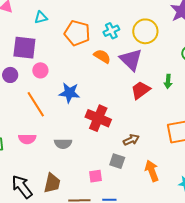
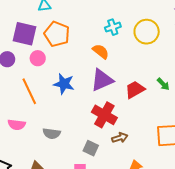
orange pentagon: (77, 33) -> (57, 34), moved
purple triangle: (131, 60) -> (102, 80), moved, turned 45
green arrow: (168, 81) -> (163, 84), turned -56
red cross: (98, 118) -> (104, 115), moved
gray square: (117, 161) -> (91, 148), moved

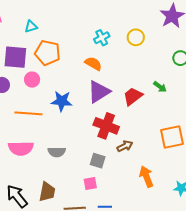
yellow circle: (147, 32) -> (136, 37), size x0.7
orange line: (29, 91) -> (28, 113), turned -52
pink semicircle: (17, 125) -> (21, 148), size x1.4

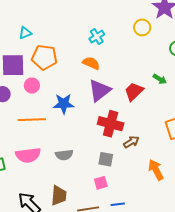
yellow circle: (136, 37) -> (142, 27), moved

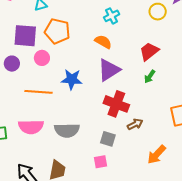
green arrow: (160, 79) -> (150, 76), moved, turned 88
red trapezoid: (134, 91) -> (149, 51), moved
gray semicircle: (64, 155) -> (67, 130), size x1.4
orange arrow: (156, 170) -> (157, 155), turned -115

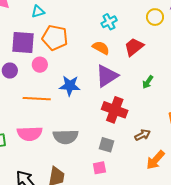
red trapezoid: (149, 51) -> (134, 47), moved
brown arrow: (135, 124) -> (143, 135), moved

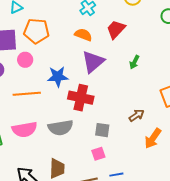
red cross: (115, 110) -> (81, 98), moved

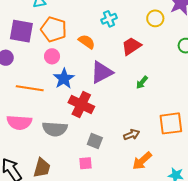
orange semicircle: (83, 35) -> (87, 42), moved
pink circle: (25, 60) -> (52, 56), moved
blue star: (58, 77) -> (64, 79), turned 30

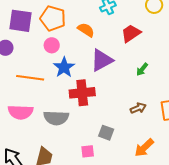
red cross: (81, 104) -> (82, 93), turned -30
brown arrow: (132, 135) -> (138, 108), moved
gray square: (95, 141) -> (106, 133), moved

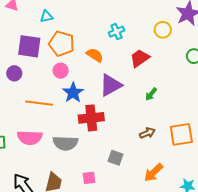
pink square: (88, 151) -> (89, 178), moved

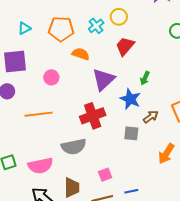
yellow circle: (163, 30) -> (119, 17), moved
orange pentagon: (62, 44) -> (61, 29), moved
blue star: (73, 93) -> (130, 99), moved
pink semicircle: (30, 138) -> (40, 166), moved
gray square: (115, 158) -> (131, 133), moved

